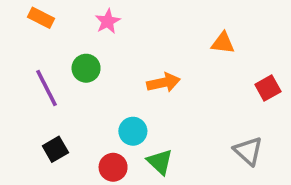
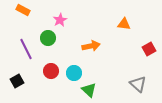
pink star: (108, 21) -> (60, 20), moved
black square: (55, 149) -> (17, 81), moved
red circle: (113, 167) -> (51, 71), moved

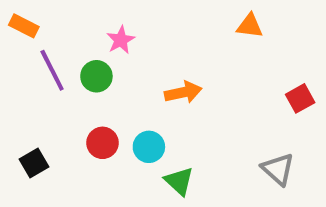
orange rectangle: (23, 10) -> (24, 26), moved
orange triangle: (124, 24) -> (250, 26), moved
purple line: (26, 49) -> (52, 70), moved

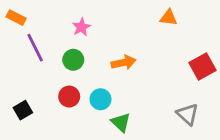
green circle: (96, 76) -> (73, 60), moved
red square: (300, 98) -> (203, 67), size x1.4

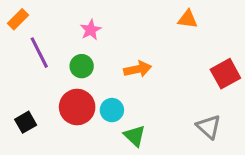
orange rectangle: (16, 18) -> (18, 19), turned -72
red circle: (69, 97) -> (77, 107), size x1.5

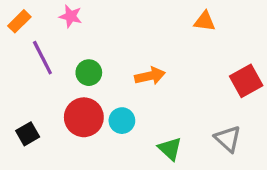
pink star: (91, 30) -> (71, 16), moved, turned -30
green triangle: (135, 136) -> (170, 149), moved

